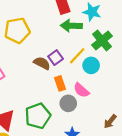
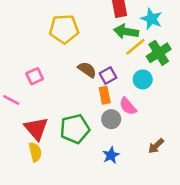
yellow line: (77, 56) -> (135, 47), moved
purple square: (56, 58) -> (108, 76), moved

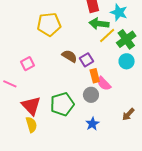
cyan circle: (143, 79) -> (127, 61), moved
orange rectangle: (105, 95) -> (95, 76), moved

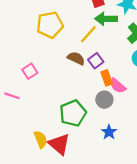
yellow line: (107, 36) -> (88, 34), moved
red triangle: (31, 106) -> (59, 144), moved

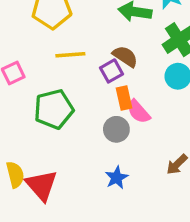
yellow line: (88, 34) -> (70, 55), moved, turned 36
brown semicircle: (76, 58) -> (125, 56), moved
green pentagon: (73, 113) -> (54, 109), moved

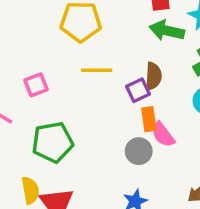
brown semicircle: (125, 56) -> (153, 76), turned 55
green pentagon: (54, 109) -> (53, 142), moved

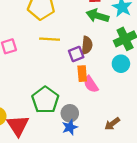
green pentagon: (53, 142) -> (45, 100), moved, turned -30
gray circle: (139, 151) -> (70, 113), moved

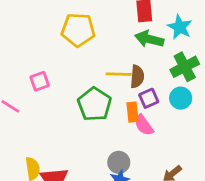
yellow line: (50, 39) -> (119, 74), moved
purple square: (76, 54) -> (149, 98), moved
green pentagon: (45, 100) -> (94, 104), moved

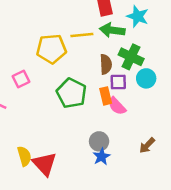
yellow pentagon: (78, 30) -> (51, 49), moved
green cross: (185, 67) -> (131, 57), moved, turned -30
yellow line: (119, 74) -> (82, 35), moved
purple square: (149, 98) -> (118, 82), turned 30

